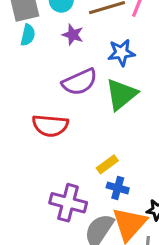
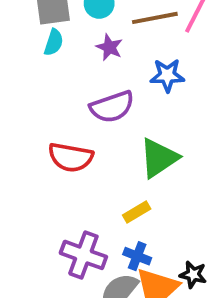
green triangle: (121, 94) -> (159, 158), moved
blue cross: (118, 188) -> (137, 256), moved

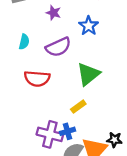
cyan semicircle: (54, 42) -> (24, 42), moved
blue star: (167, 75) -> (89, 26), turned -30
blue cross: (137, 256) -> (67, 131), moved, turned -32

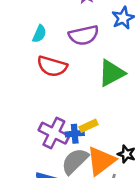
cyan semicircle: (24, 42) -> (39, 34), moved
yellow rectangle: (78, 107) -> (88, 126), moved

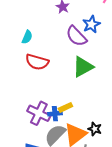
purple semicircle: (84, 35) -> (76, 36), moved, turned 60

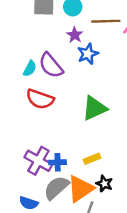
blue star: (91, 24) -> (88, 54), moved
purple semicircle: (76, 36) -> (51, 65), moved
yellow rectangle: (65, 107) -> (92, 159), moved

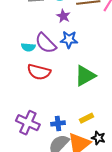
blue star: (88, 54) -> (69, 40), moved, turned 30
cyan semicircle: (30, 69) -> (28, 47), turned 72
purple cross: (38, 161) -> (28, 123), moved

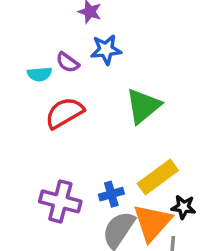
purple semicircle: (46, 43) -> (68, 62), size x0.6
red semicircle: (39, 72) -> (64, 113), turned 145
yellow rectangle: (86, 118) -> (158, 177), size x1.6

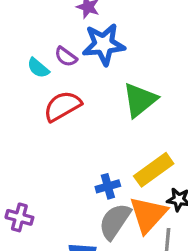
blue star: (106, 50) -> (104, 44), size x1.4
cyan semicircle: (40, 74) -> (38, 68), turned 45
purple cross: (60, 201) -> (19, 217), moved, size x0.7

